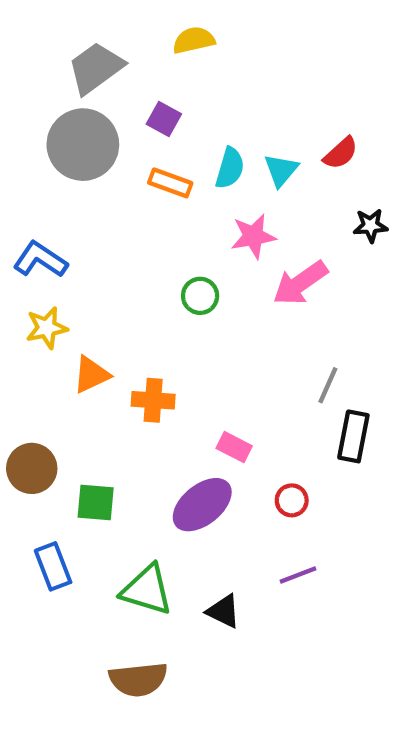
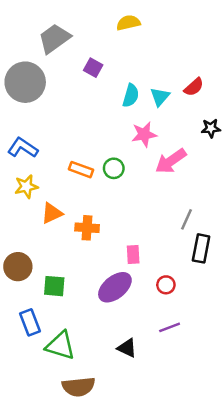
yellow semicircle: (194, 40) -> (128, 23), moved
gray circle: (83, 145) -> (25, 82), moved
orange rectangle: (170, 183) -> (81, 170), moved
pink rectangle: (234, 447) -> (133, 254), turned 60
green triangle: (147, 590) -> (60, 346), moved

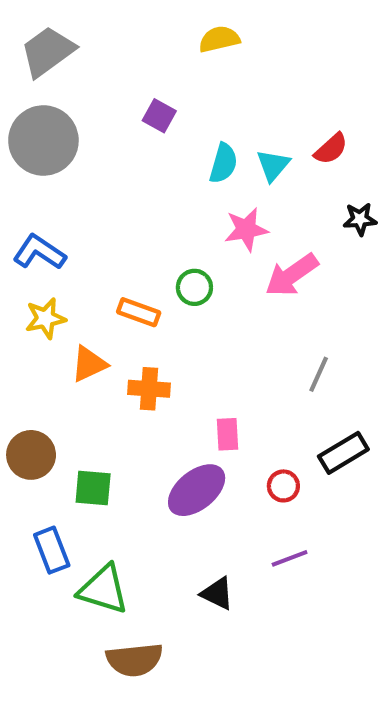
gray trapezoid: (54, 38) -> (48, 52), moved
orange rectangle: (81, 170) -> (139, 312), moved
black rectangle: (201, 248) -> (343, 453), moved, turned 48

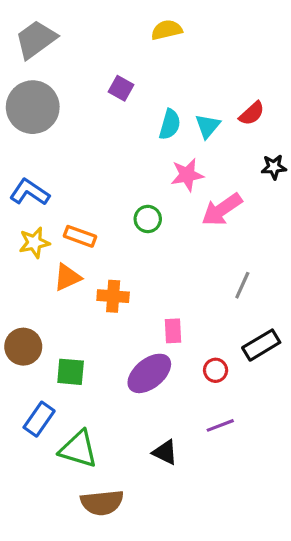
orange rectangle: (139, 312) -> (80, 236), moved
blue rectangle: (52, 550) -> (39, 419), turned 56

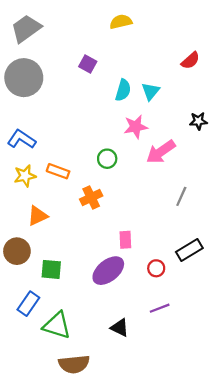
red semicircle: (252, 113) -> (190, 61), moved
orange triangle: (67, 277) -> (37, 216), moved
gray line: (242, 285) -> (181, 196), moved
orange cross: (113, 296) -> (91, 197), moved, turned -30

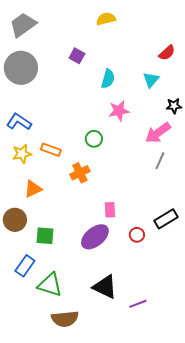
cyan triangle: (151, 91) -> (151, 80), moved
pink arrow: (161, 152) -> (158, 133), moved
gray line: (181, 196) -> (160, 161), moved
purple line: (160, 308) -> (138, 304), moved
black triangle: (120, 328) -> (105, 287), size x1.5

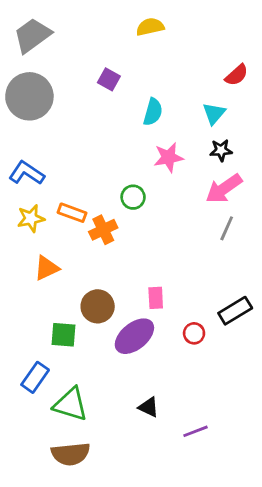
black star: (174, 106) -> (221, 150), moved
orange cross: (80, 173) -> (103, 230), moved
brown circle: (15, 220) -> (98, 306), moved
black triangle: (105, 287) -> (149, 407), size x0.6
brown semicircle: (65, 319) -> (71, 454), moved

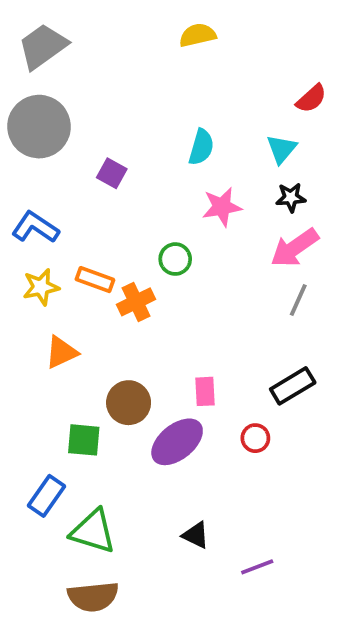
purple square: (109, 79) -> (112, 173), moved
black rectangle: (235, 311) -> (293, 386), moved

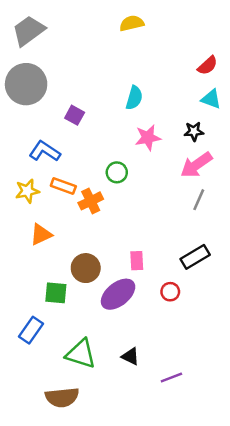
cyan triangle: (281, 149) -> (211, 99), moved, turned -50
blue L-shape: (35, 227) -> (45, 151), moved
green triangle: (93, 531) -> (81, 354), moved

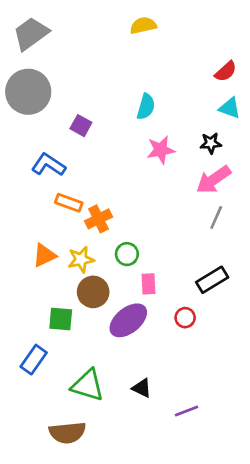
green circle: (117, 172) -> (127, 254), moved
yellow star: (27, 191) -> (81, 259), moved

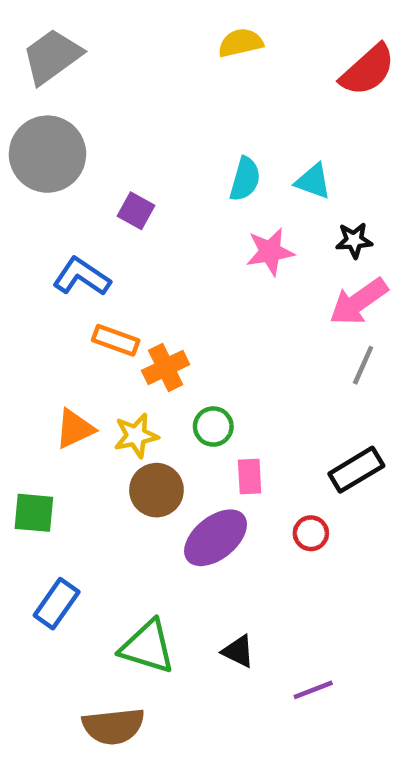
red semicircle: (226, 71) -> (368, 70), moved, size x1.5
cyan triangle: (230, 108) -> (313, 181), moved
green square: (61, 319) -> (34, 513), moved

